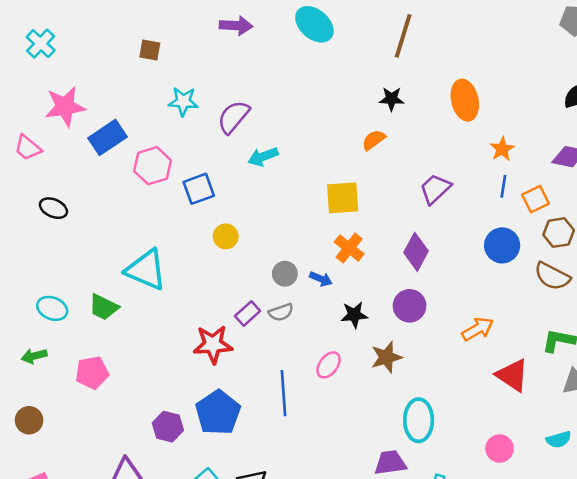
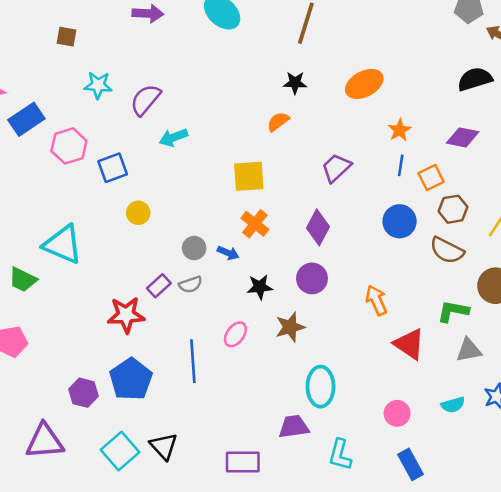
orange ellipse: (465, 100) -> (364, 84), turned 75
orange arrow: (478, 329) -> (376, 300), turned -84

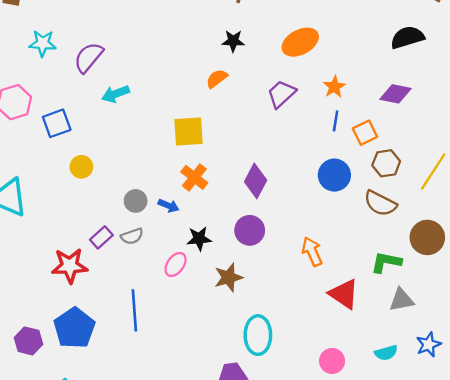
purple trapezoid: (336, 168) -> (281, 94), moved
pink ellipse: (235, 334) -> (176, 264), moved

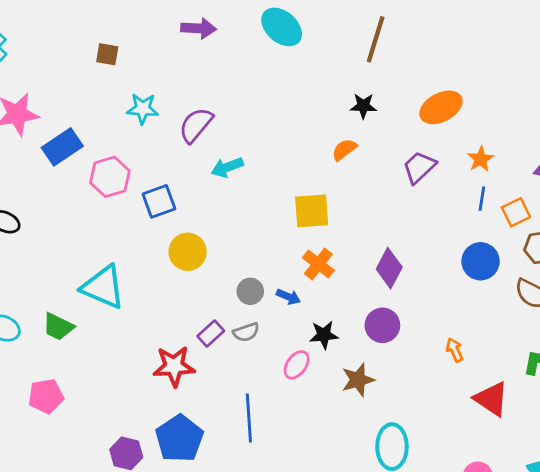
yellow circle: (81, 167) -> (188, 252), size x1.4
orange arrow: (312, 252) -> (455, 350), size x0.7

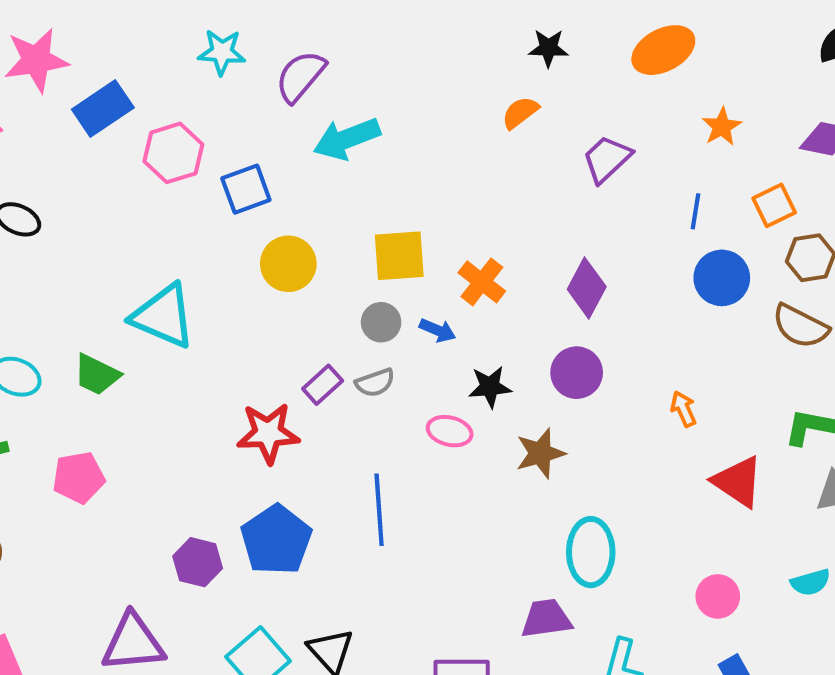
cyan arrow: (227, 167) -> (347, 139), size x1.4
purple trapezoid: (419, 167) -> (607, 159), moved
blue line: (482, 199) -> (696, 211), moved
yellow square: (312, 211) -> (399, 256), moved
pink ellipse: (297, 365) -> (450, 431), turned 68

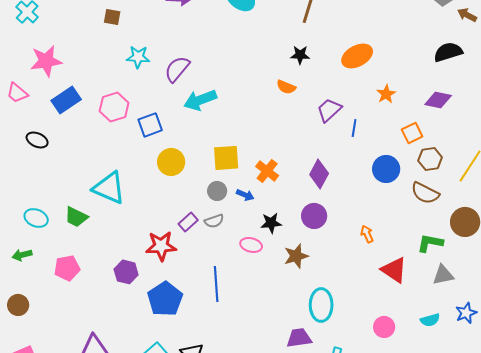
blue rectangle: (103, 109) -> (66, 100), moved
orange semicircle: (520, 113) -> (286, 87), turned -120
blue line: (696, 211) -> (354, 128), moved
purple hexagon: (198, 562) -> (126, 272), moved

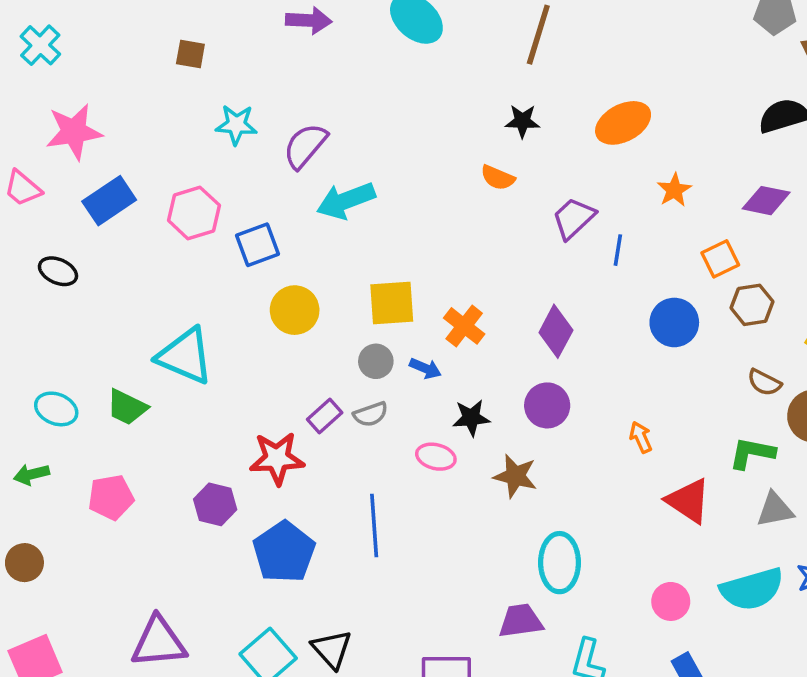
brown semicircle: (425, 193) -> (764, 382), moved, size x0.7
brown star: (296, 256) -> (515, 476), turned 30
cyan semicircle: (430, 320) -> (752, 589), size x1.8

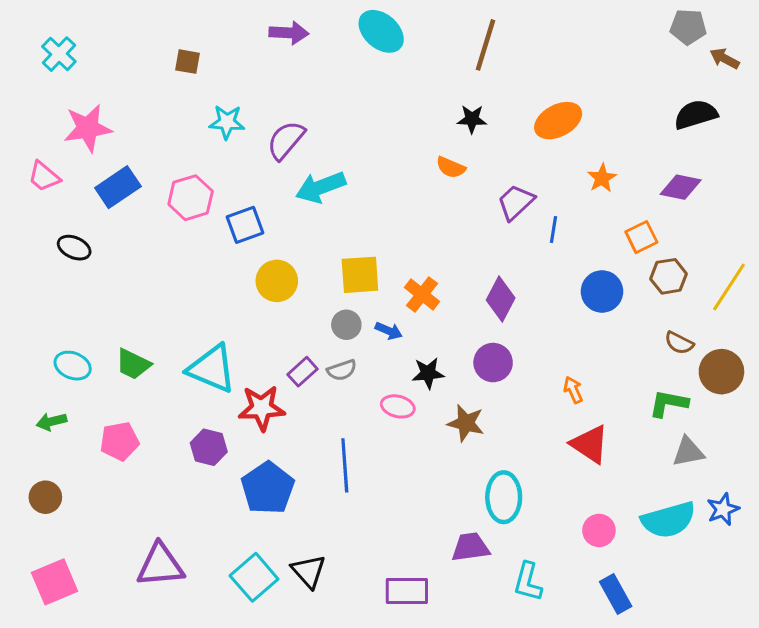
cyan triangle: (185, 356) -> (212, 369), moved
red triangle: (688, 501) -> (590, 444), moved

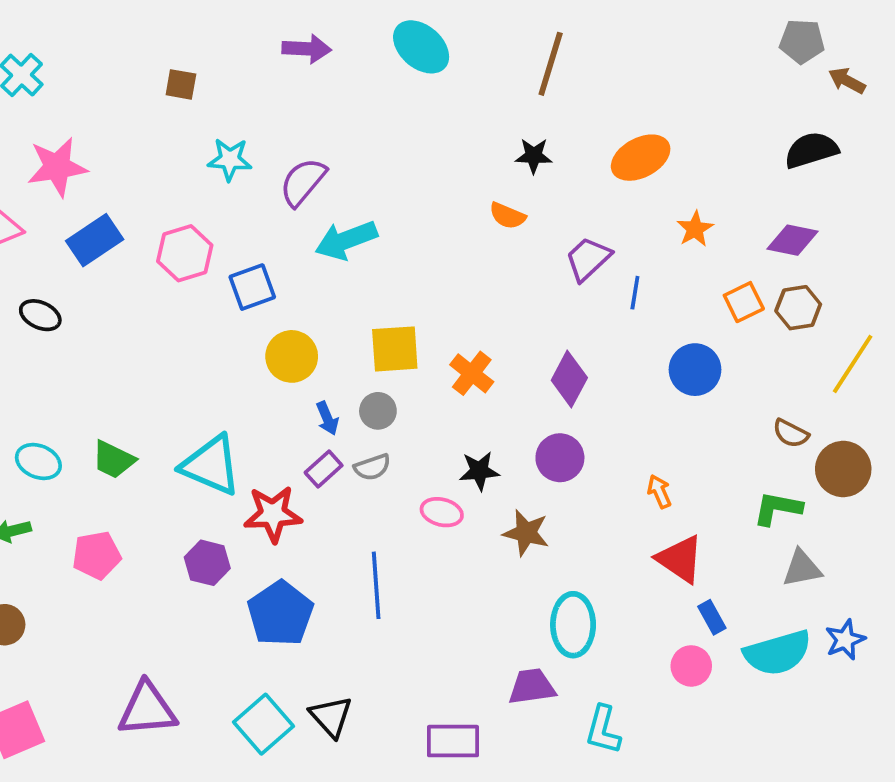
brown hexagon: (669, 276) -> (798, 308), moved
blue arrow: (389, 331) -> (327, 418), moved, turned 44
blue rectangle: (616, 594) -> (712, 617), moved, size x0.7

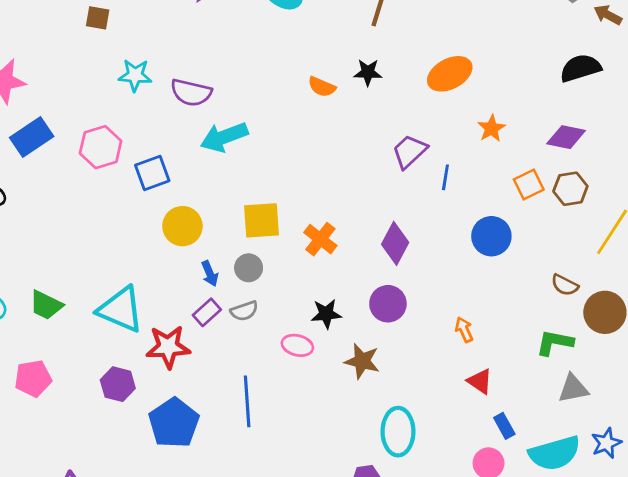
purple semicircle: (303, 182) -> (191, 92), turned -117
orange semicircle: (507, 216) -> (322, 87), moved
red triangle: (680, 559) -> (480, 381), size x0.7

